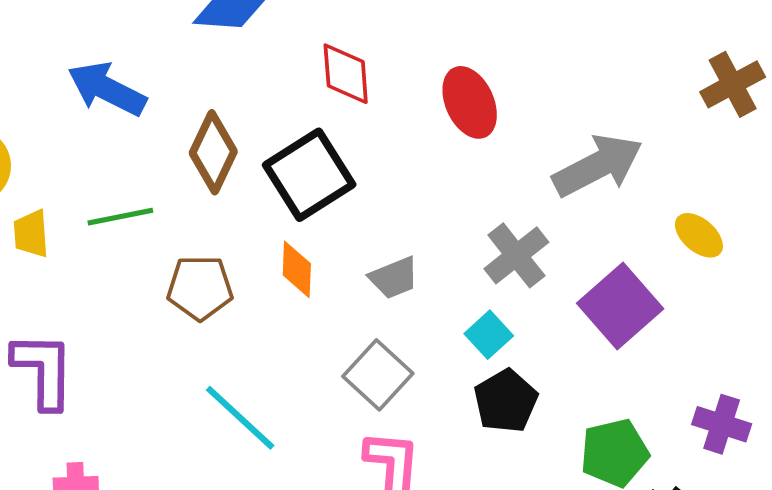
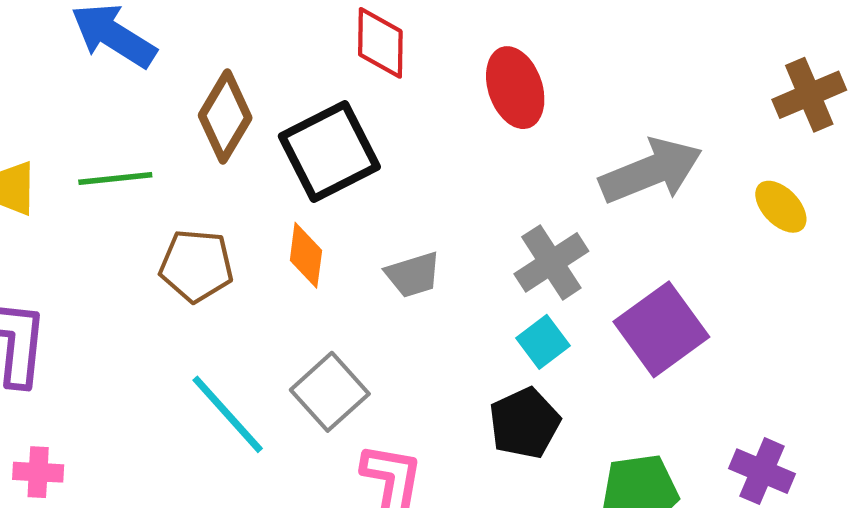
yellow ellipse: (699, 235) -> (781, 207), moved
cyan square: (489, 335) -> (543, 342), moved
gray square: (378, 375) -> (330, 392), moved

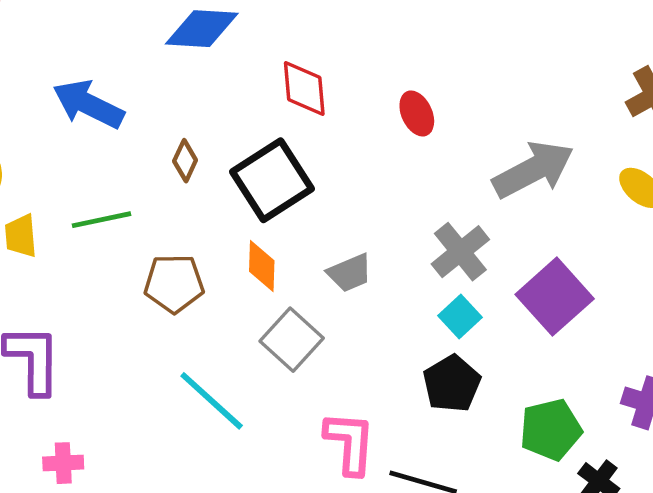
red ellipse: (515, 88) -> (417, 114), size x0.7
brown diamond: (225, 117) -> (185, 161), size x0.6
gray square: (330, 392) -> (292, 340), moved

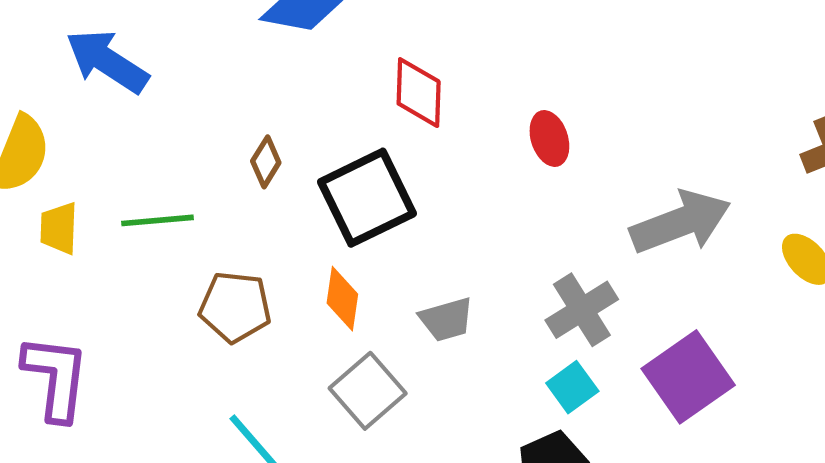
blue arrow: (88, 104) -> (107, 61), moved

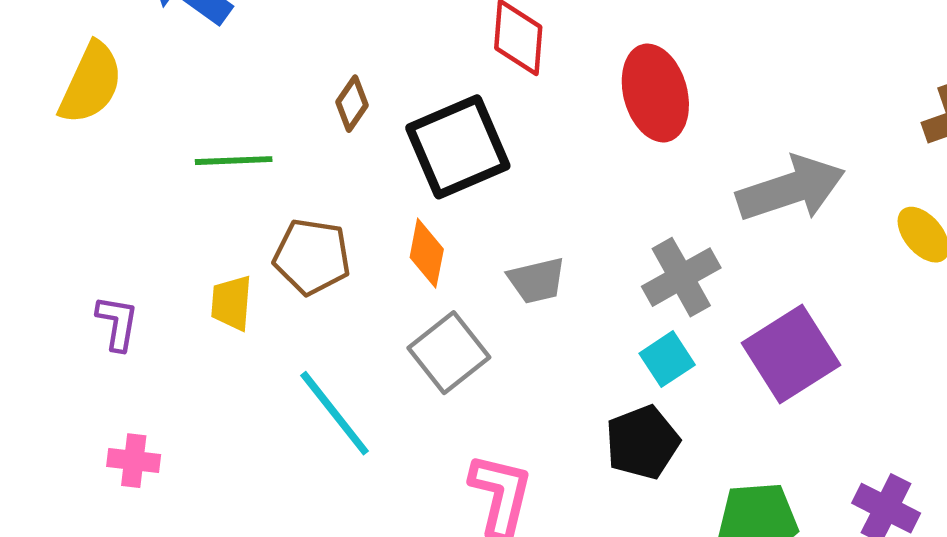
red ellipse: (549, 138) -> (655, 93), size x1.6
yellow trapezoid: (59, 228) -> (231, 303), moved
purple L-shape: (56, 378) -> (117, 323), size x0.6

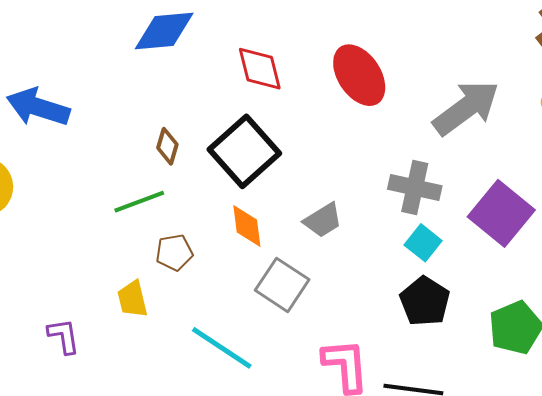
green line: (234, 161) -> (139, 202), moved
brown pentagon: (312, 257) -> (174, 252), size x0.7
gray cross: (681, 277) -> (415, 187), turned -30

